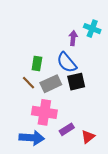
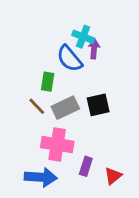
cyan cross: (92, 29) -> (83, 37), moved
blue semicircle: (67, 62) -> (69, 59), moved
purple rectangle: (67, 129) -> (86, 166), turned -40

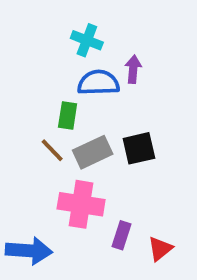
cyan cross: (83, 37) -> (87, 40), moved
blue semicircle: (69, 59) -> (98, 83), turned 128
blue arrow: (41, 177) -> (29, 251), moved

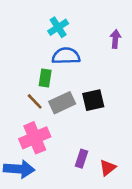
cyan cross: (87, 40) -> (58, 27), turned 36
purple arrow: (133, 69) -> (115, 39), moved
pink cross: (81, 204) -> (35, 138), moved, turned -32

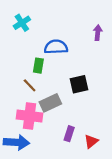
cyan cross: (58, 27) -> (22, 23), moved
gray rectangle: (62, 103) -> (50, 103), moved
pink cross: (35, 138) -> (30, 116), turned 30

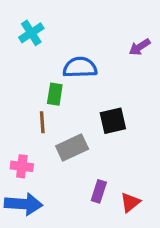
purple arrow: (98, 33) -> (140, 47), turned -128
brown line: (30, 85) -> (42, 122), turned 40
pink cross: (30, 116) -> (22, 166), moved, size x0.6

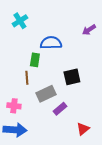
purple rectangle: (99, 191) -> (60, 109), moved, turned 32

